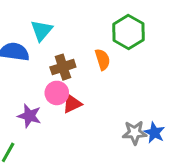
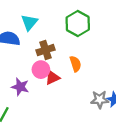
green hexagon: (128, 32) -> (78, 24), moved
orange semicircle: (103, 59) -> (75, 64), moved

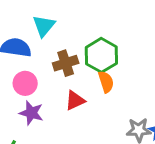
green hexagon: (78, 24) -> (101, 55), moved
pink circle: (41, 70) -> (25, 83), moved

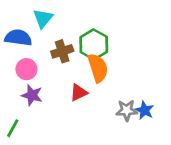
orange semicircle: (106, 82) -> (98, 68), size x1.5
red triangle: (75, 100) -> (79, 93), moved

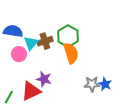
cyan triangle: (43, 18) -> (31, 43), moved
red triangle: (79, 93) -> (31, 91), moved, size x1.5
purple star: (32, 95) -> (44, 79), moved

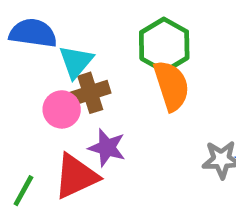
brown cross: (45, 41) -> (90, 93), moved
pink circle: (19, 54) -> (62, 109), moved

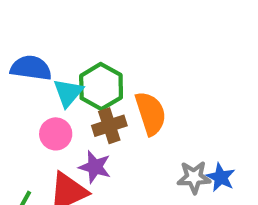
green hexagon: (164, 45) -> (101, 87), moved
brown cross: (90, 93) -> (109, 126), moved

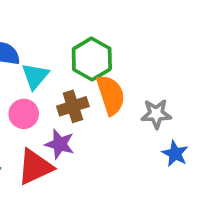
green hexagon: (101, 87) -> (92, 59), moved
gray star: (194, 177) -> (156, 114), moved

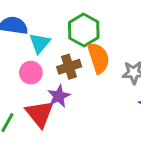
purple star: (60, 144) -> (59, 96), turned 30
red triangle: (35, 167) -> (40, 114), turned -44

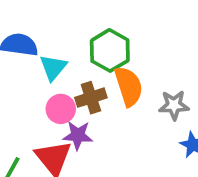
pink circle: (31, 73) -> (61, 109), moved
purple star: (59, 96) -> (78, 135), turned 30

